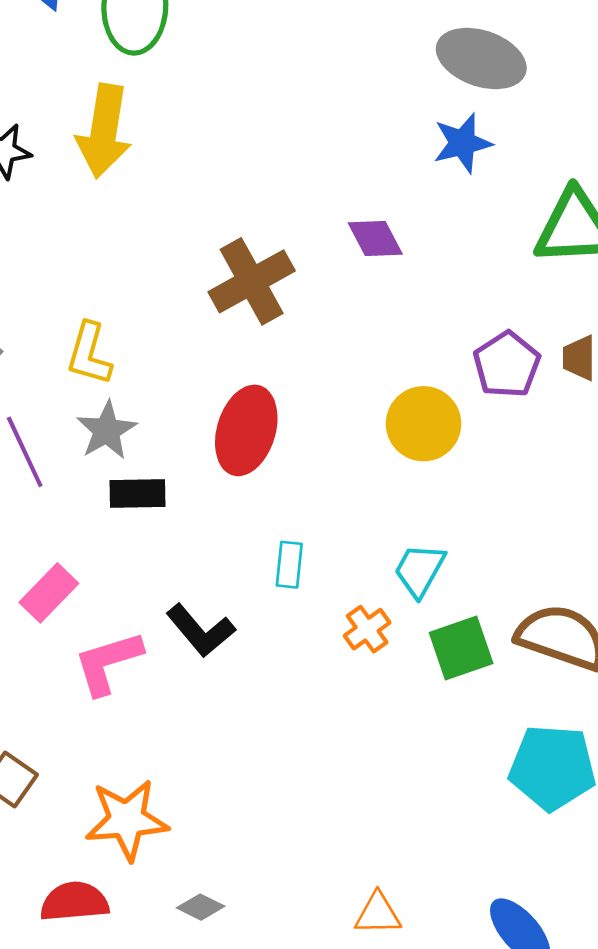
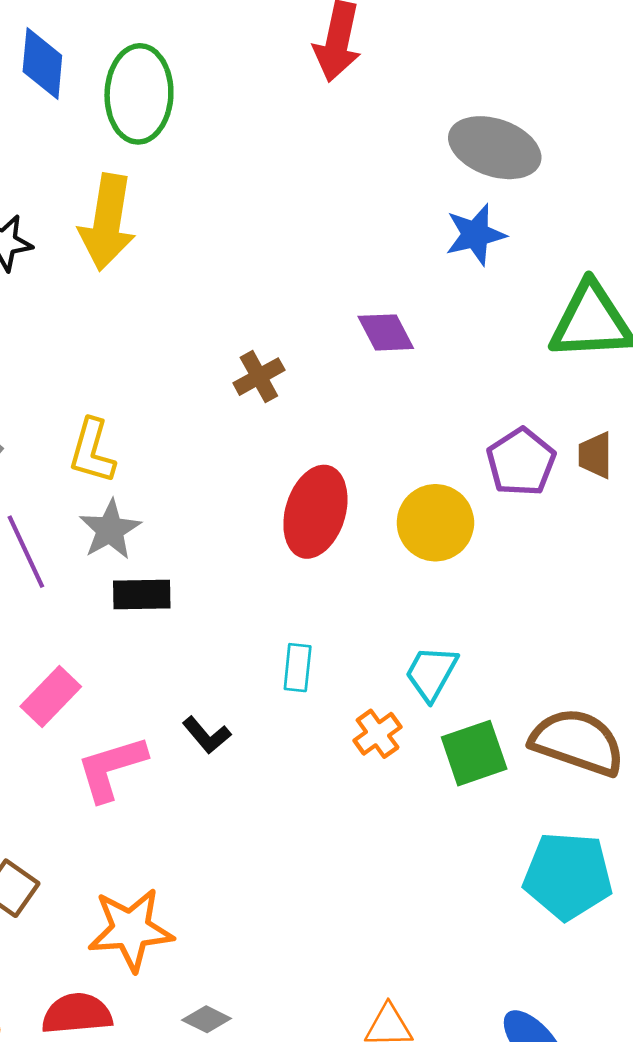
brown cross: (252, 281) -> (259, 377), size x0.6
red ellipse: (246, 430) -> (315, 512), moved
black L-shape: (201, 630) -> (207, 735), size x0.7

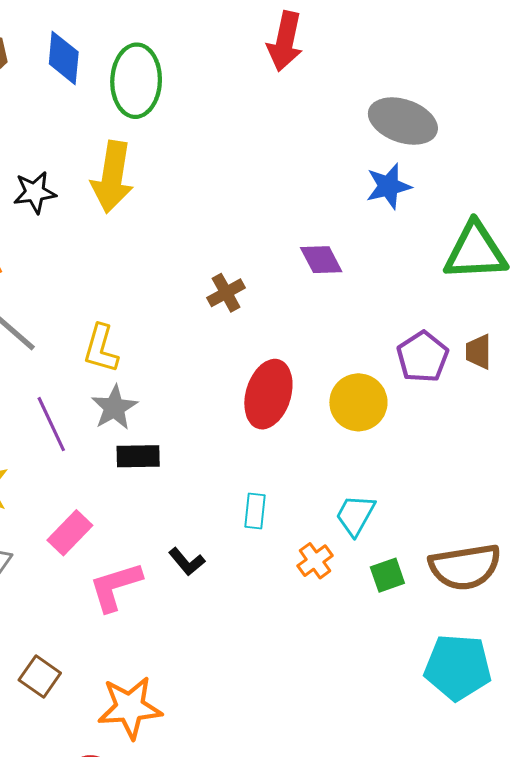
brown semicircle: (577, 742) -> (465, 567), turned 152
green square: (474, 753) -> (387, 575), size x0.7

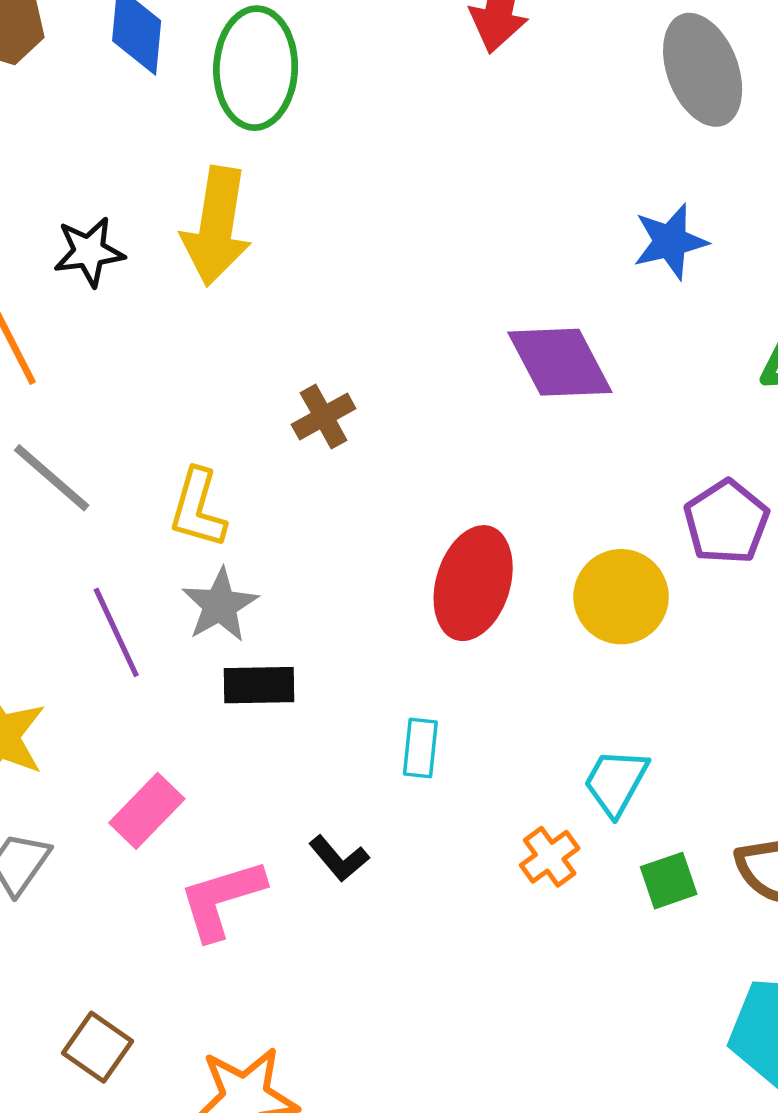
gray ellipse: (403, 121) -> (703, 70), moved, turned 50
purple diamond: (321, 260) -> (560, 362), size x1.5
brown cross: (226, 293) -> (324, 417), moved
cyan rectangle: (255, 511) -> (420, 748), moved

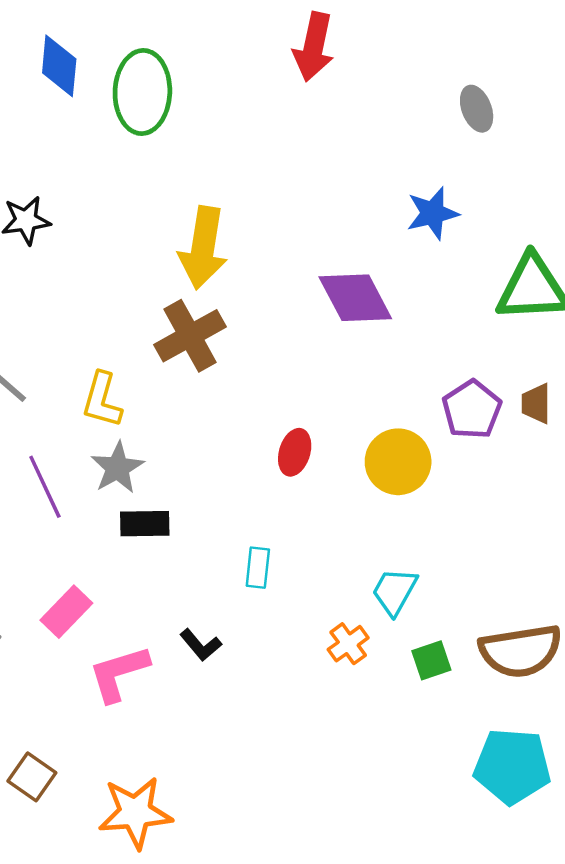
gray ellipse: (703, 70) -> (477, 109), moved, size x0.6
yellow arrow: (216, 226) -> (203, 248), moved
brown cross: (324, 417) -> (190, 336), size x1.6
red ellipse: (473, 583) -> (295, 452), size x0.6

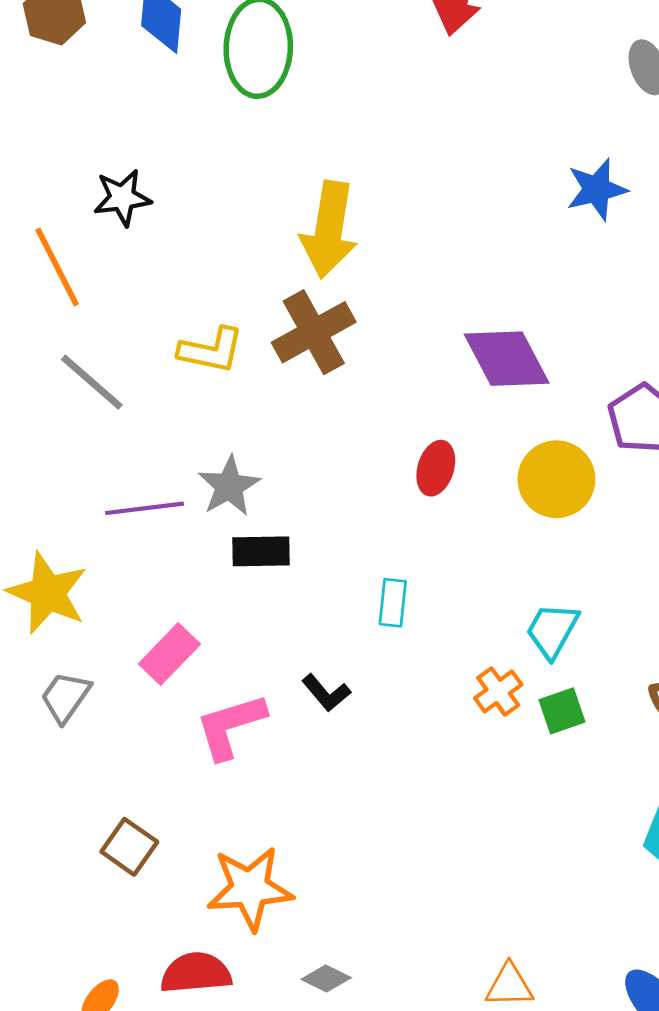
purple diamond: (355, 298) -> (507, 359), moved
yellow L-shape: (102, 400) -> (211, 350), moved, turned -94
purple line: (45, 487) -> (145, 508), turned -72
green square: (431, 660) -> (562, 711), moved

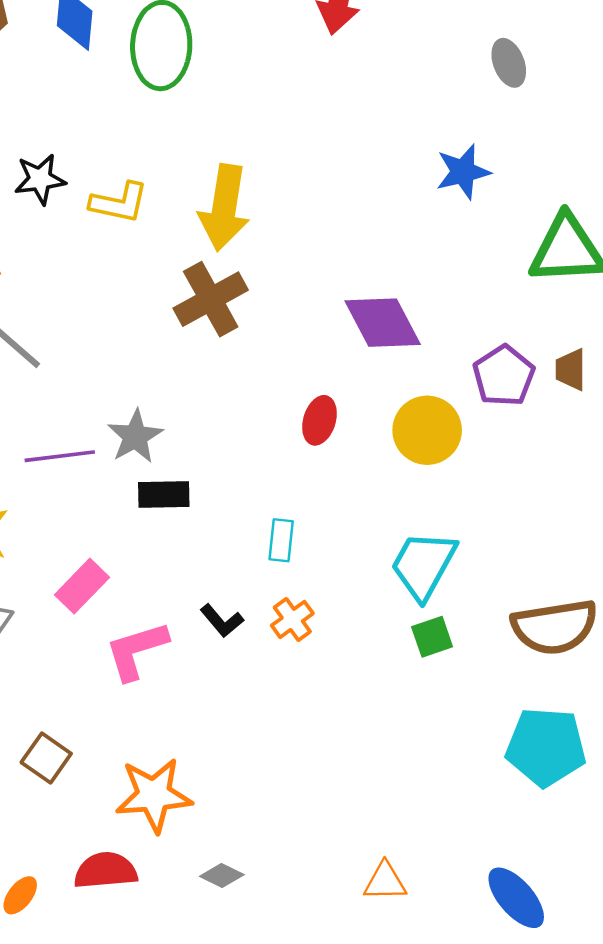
yellow L-shape: (211, 350) -> (119, 203), moved
cyan trapezoid: (552, 630) -> (423, 565), size x1.4
orange cross: (498, 691) -> (292, 619), moved

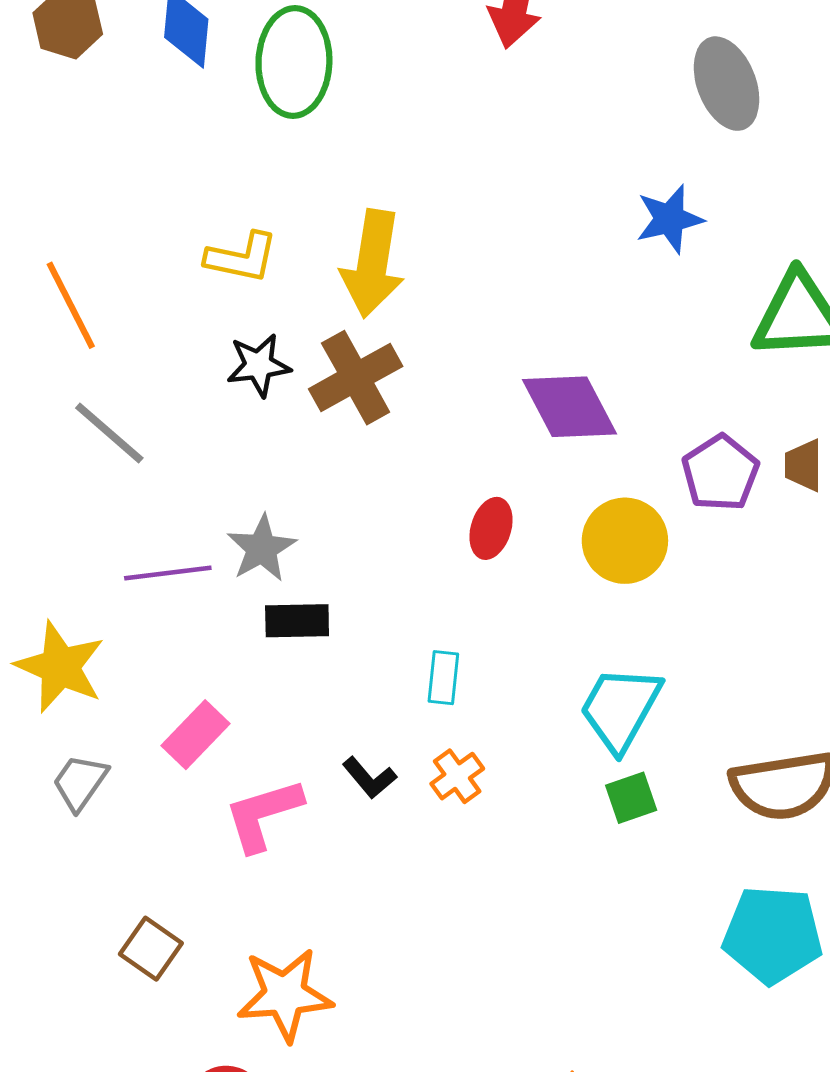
gray ellipse: (509, 63) -> (727, 84), size x1.5
black star: (40, 179) -> (259, 365), moved

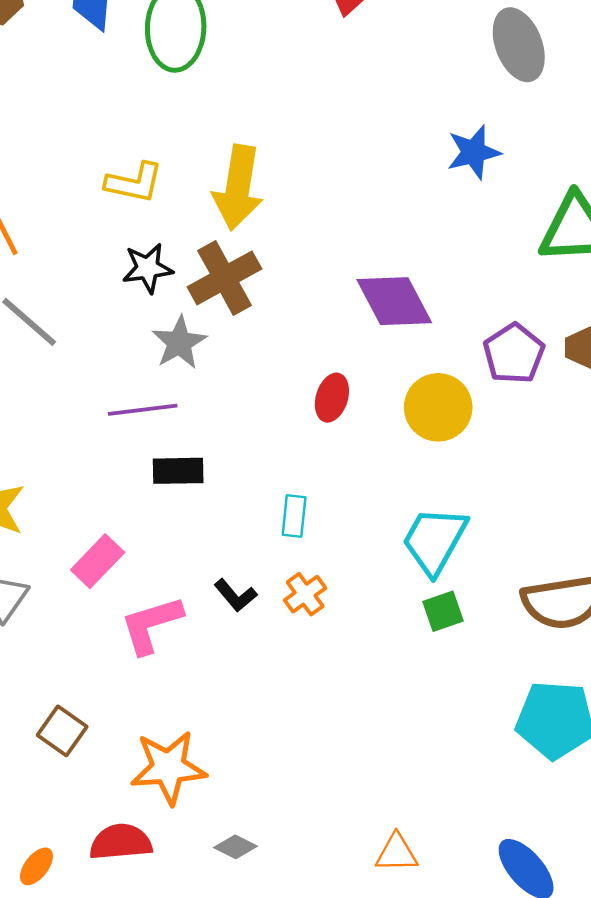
gray star: (262, 548) -> (179, 343), moved
purple line: (168, 573) -> (143, 410), moved

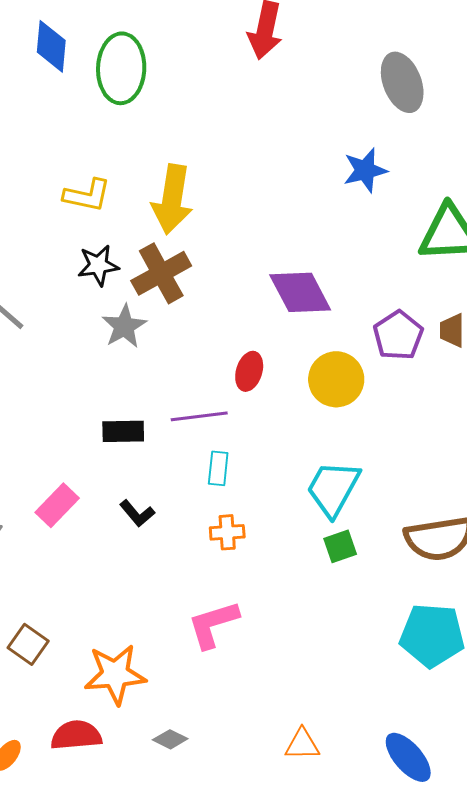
purple line: (143, 410) -> (199, 416), moved
orange cross: (305, 594) -> (227, 532), turned 32
black L-shape: (235, 595) -> (137, 513), moved
pink L-shape: (151, 625) -> (213, 624), moved

